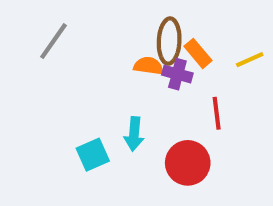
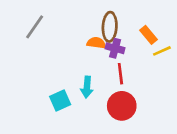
orange rectangle: (198, 53) -> (149, 35), moved
yellow line: (250, 60) -> (162, 51), moved
red line: (217, 113) -> (120, 74), moved

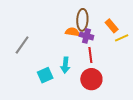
gray line: (35, 27) -> (22, 45), moved

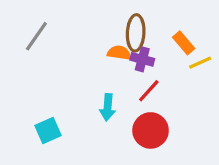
gray line: (22, 45) -> (36, 36), moved
red line: (90, 55) -> (149, 91), turned 49
cyan square: (45, 75) -> (48, 130), moved

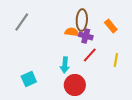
yellow line: (200, 63) -> (116, 60), moved, turned -56
red circle: (151, 130) -> (75, 85), moved

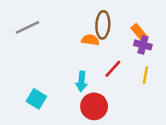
gray line: (22, 22) -> (28, 27), turned 30
purple cross: (86, 36) -> (143, 45), moved
cyan square: (29, 79) -> (36, 99), turned -35

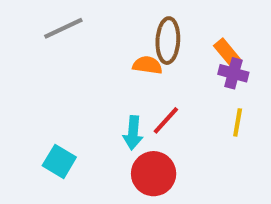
gray line: (28, 27) -> (63, 28), moved
red line: (113, 69) -> (166, 120), moved

